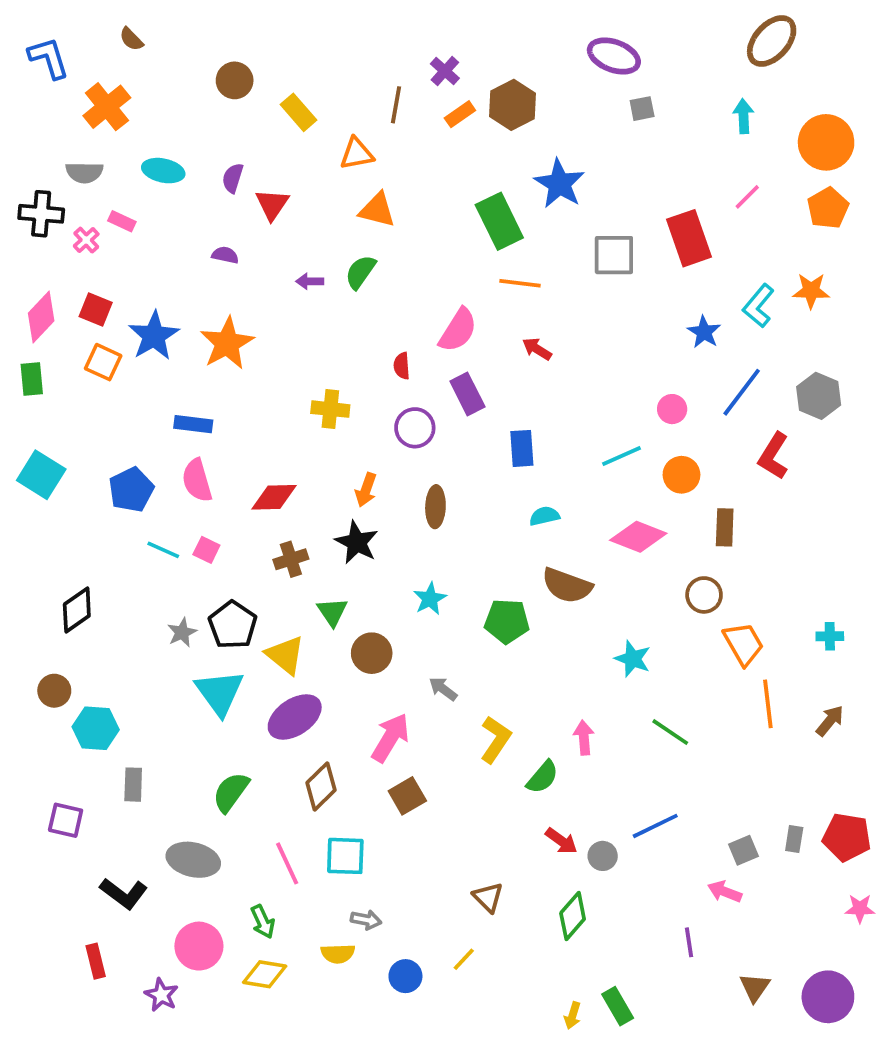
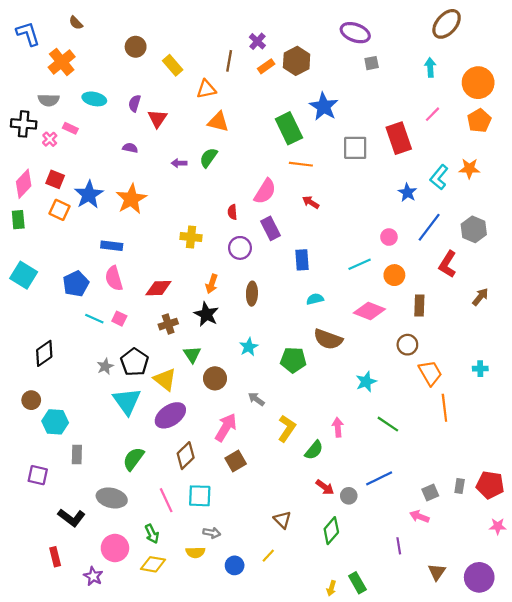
cyan star: (633, 659) -> (366, 382), turned 30
brown arrow: (830, 721) -> (480, 297), moved

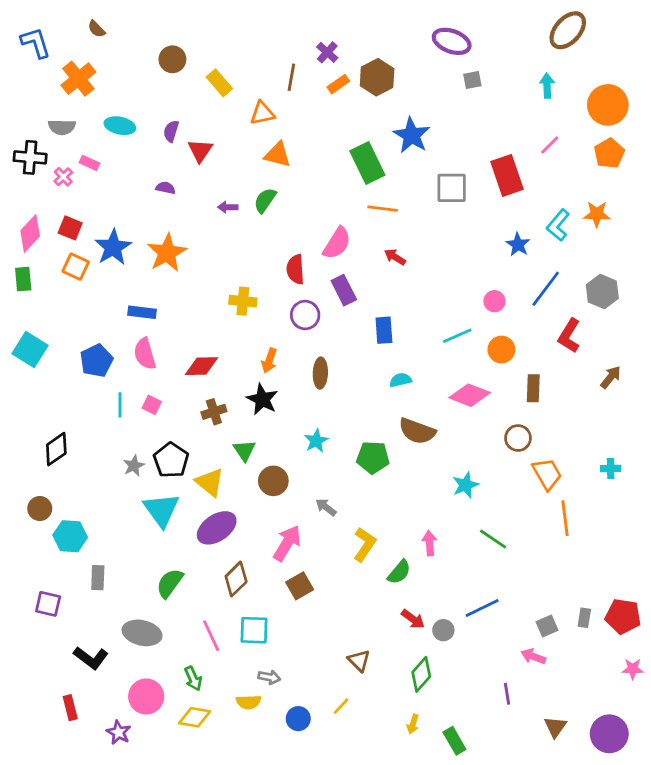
red semicircle: (232, 212) -> (295, 269), size x1.5
cyan line: (94, 319) -> (120, 405), turned 66
yellow arrow: (331, 588) -> (413, 724), moved

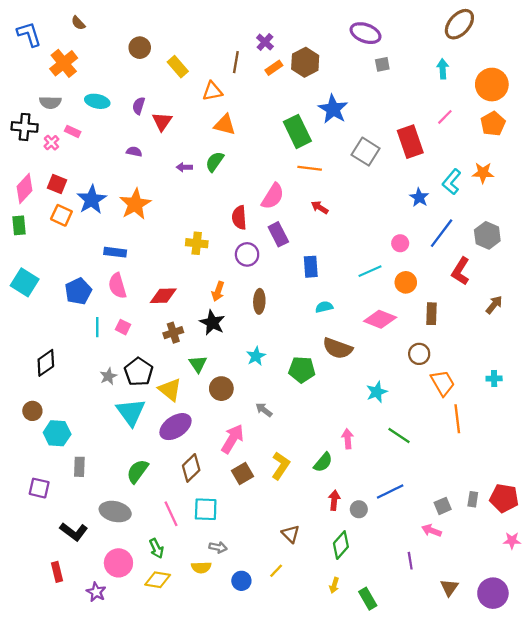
gray square: (452, 188) -> (366, 152), turned 32
yellow L-shape: (365, 544) -> (281, 466), moved
red arrow: (413, 619) -> (334, 500), turned -120

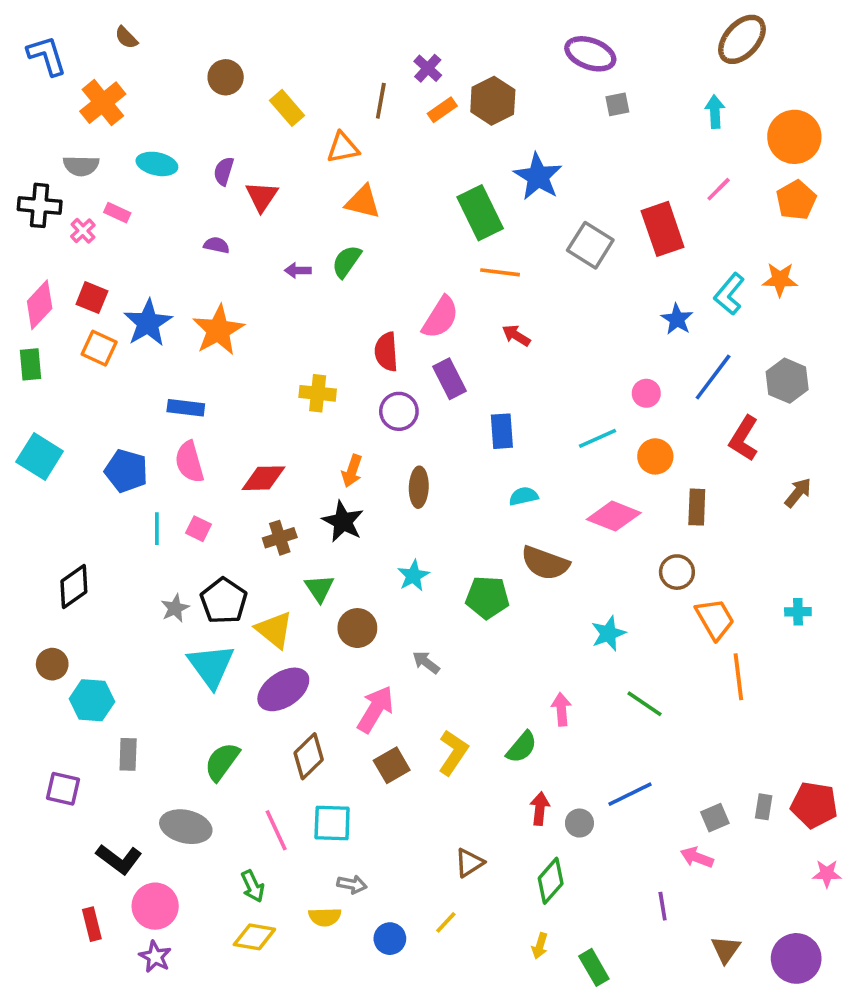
blue pentagon: (78, 291) -> (126, 471), turned -30
brown triangle: (291, 534) -> (469, 863), turned 42
pink circle: (118, 563) -> (155, 906), moved

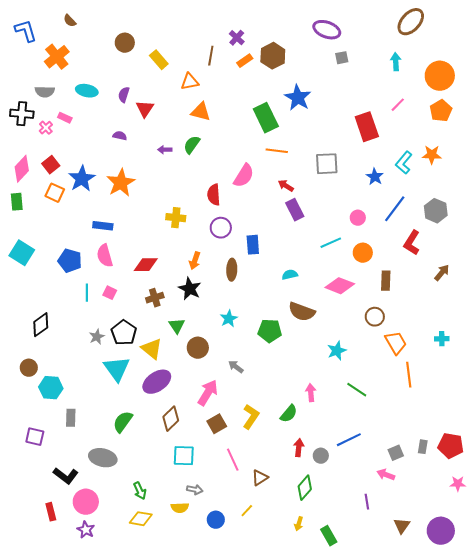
gray square: (590, 245) -> (327, 164), moved, turned -35
red square: (92, 298) -> (51, 165), turned 30
purple rectangle: (449, 379) -> (295, 210), moved
blue rectangle: (502, 431) -> (253, 245), moved
pink line: (276, 830) -> (233, 460), moved

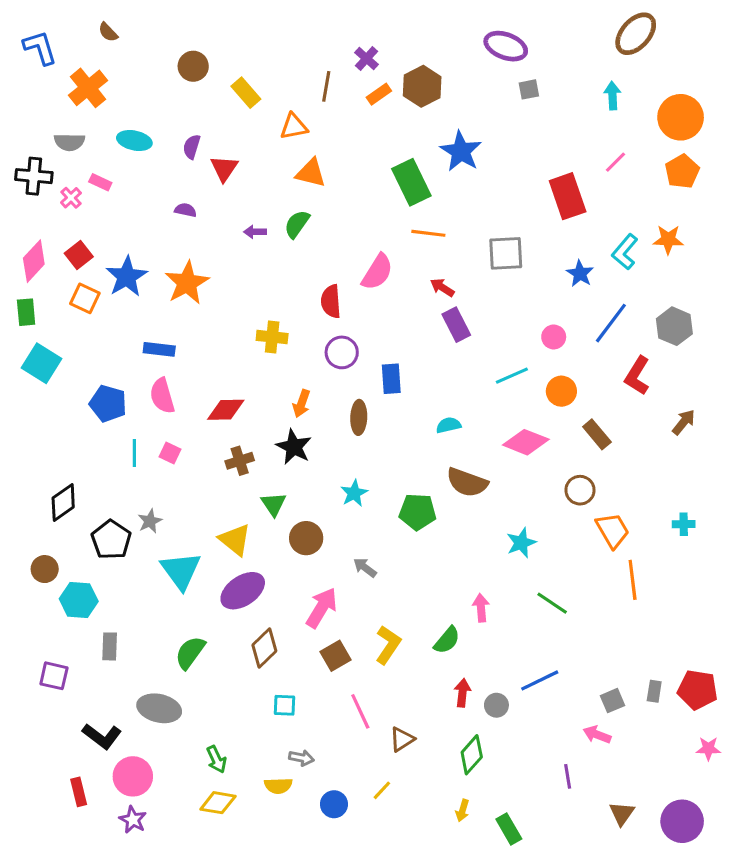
cyan square: (22, 253) -> (42, 363), moved
brown rectangle: (386, 281) -> (597, 434), turned -42
black pentagon: (124, 333) -> (111, 540), moved
cyan square: (184, 456) -> (284, 705), size x0.7

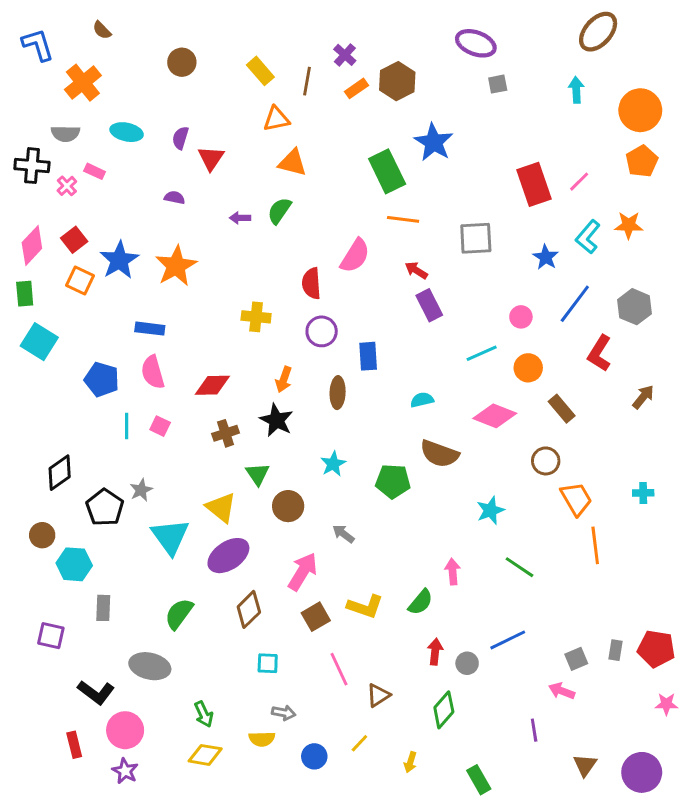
yellow rectangle: (246, 93) -> (260, 71), moved
pink line: (616, 162) -> (579, 182), moved
yellow L-shape: (388, 645) -> (365, 606), turned 75
yellow arrow: (462, 810) -> (410, 762), moved

